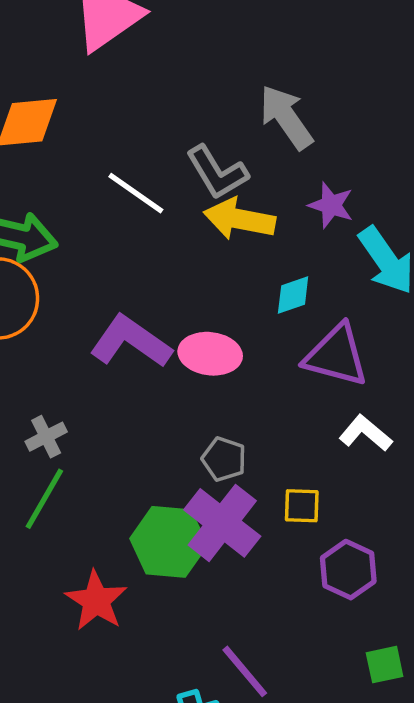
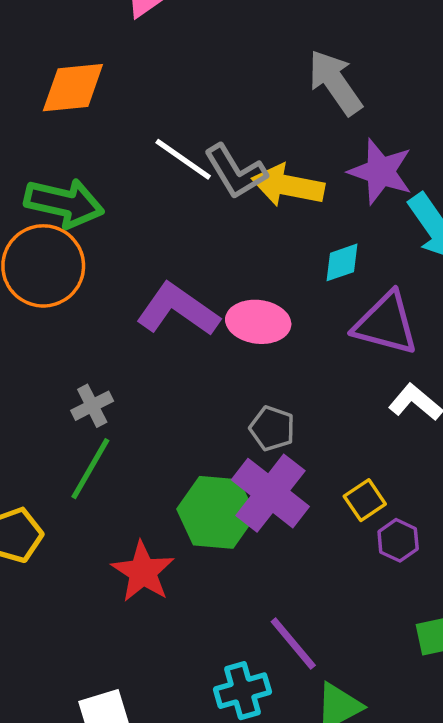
gray L-shape: (217, 172) -> (235, 172), moved
purple star: (331, 205) -> (381, 172), size x1.4
yellow square: (302, 506) -> (365, 500), moved, turned -36
purple hexagon: (348, 570) -> (398, 540), size x0.7

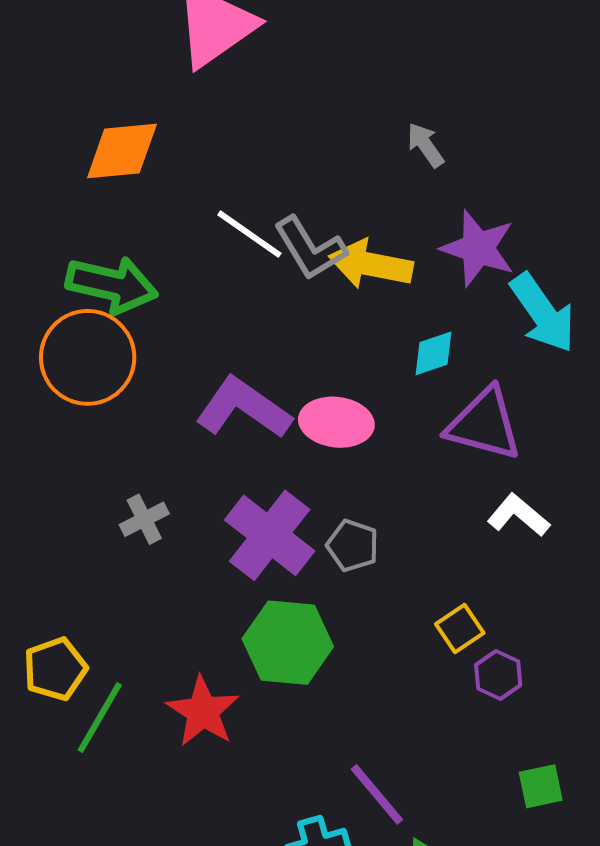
gray arrow: (335, 82) -> (425, 145), size x0.6
green line: (90, 469) -> (100, 717), moved
purple cross: (270, 493) -> (270, 535), moved

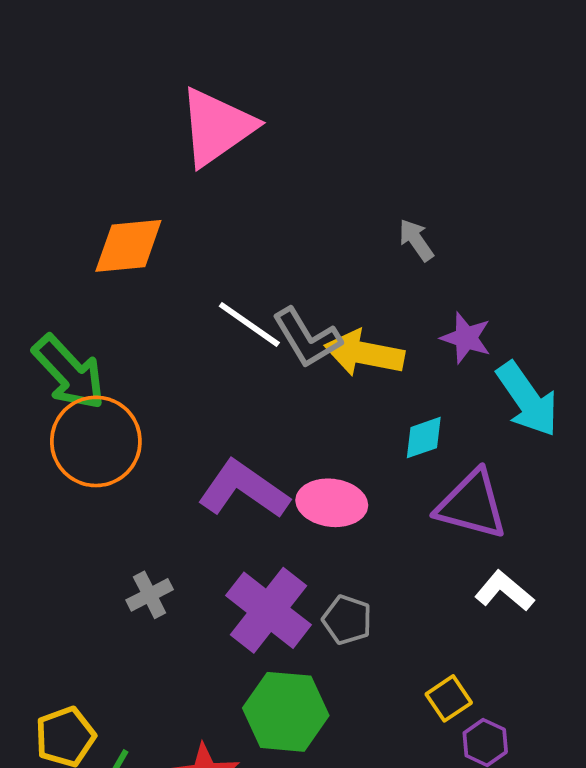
purple star: (478, 248) -> (466, 338), size x0.7
green arrow: (112, 285) -> (69, 372), moved, turned 34

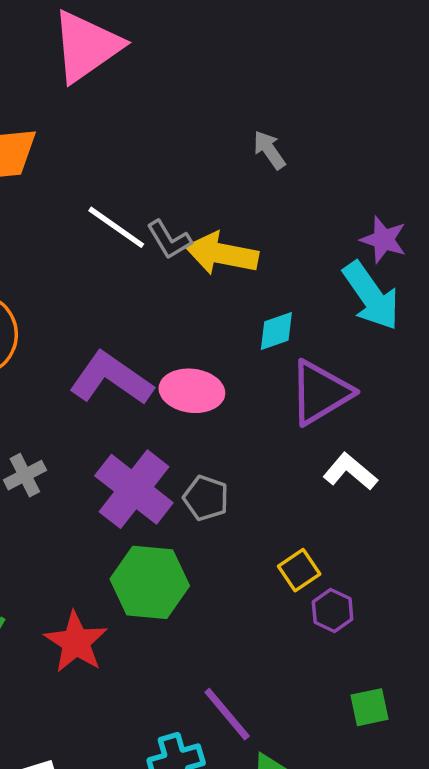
gray L-shape: (307, 338) -> (169, 240), size x0.7
purple star: (466, 338) -> (384, 240), moved
purple triangle: (472, 505) -> (320, 393), turned -46

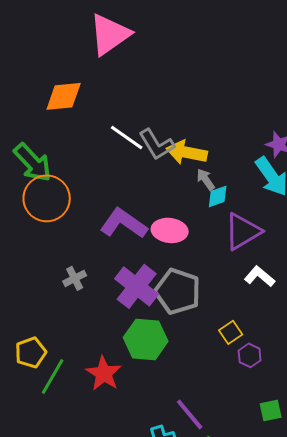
gray arrow: (269, 150) -> (206, 179), moved
gray L-shape: (169, 240) -> (157, 144), size x1.4
gray pentagon: (206, 498) -> (178, 291), size x1.8

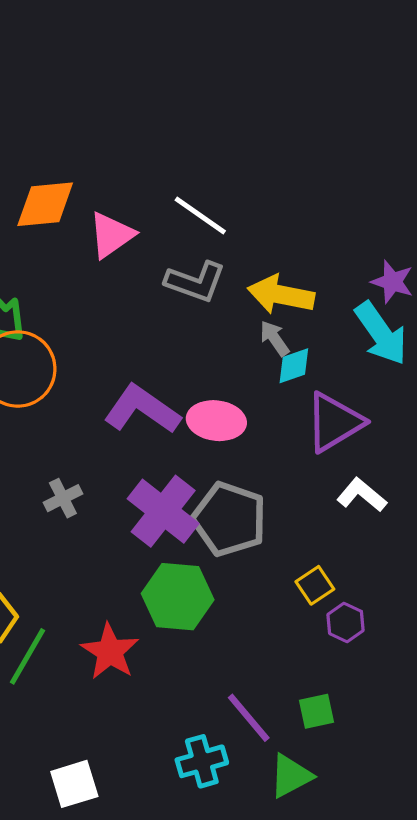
pink triangle: (110, 34) -> (111, 235), moved, size x0.7
white line: (127, 137) -> (200, 216), moved
gray L-shape: (157, 144) -> (195, 282), turned -39
yellow arrow: (187, 152) -> (281, 295), moved
green square: (271, 410) -> (316, 711), moved

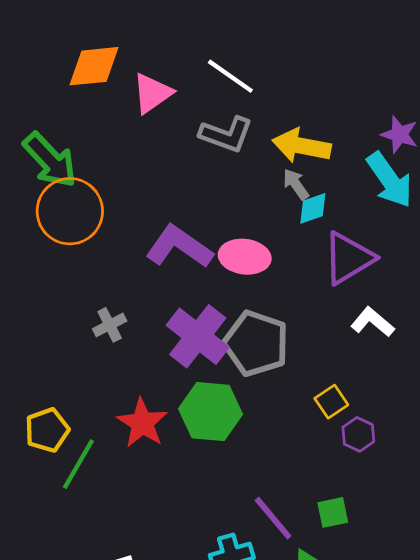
red star: (110, 652) -> (142, 423), moved

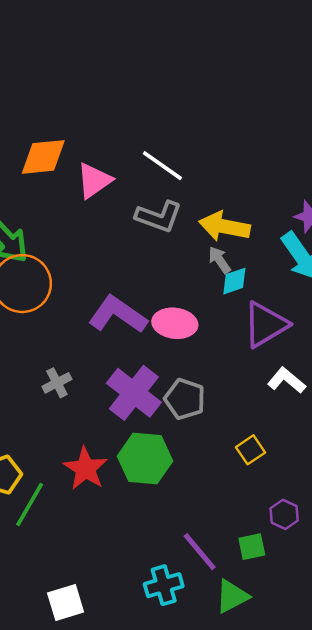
gray pentagon: (256, 343) -> (185, 399), size x0.7
purple hexagon: (358, 434) -> (284, 514), moved

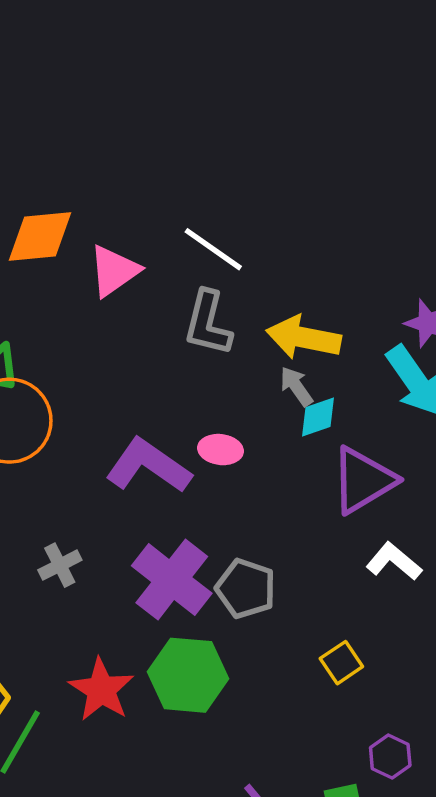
gray L-shape: (159, 217) -> (208, 323), turned 84
pink ellipse: (175, 323) -> (220, 450), moved, size x0.7

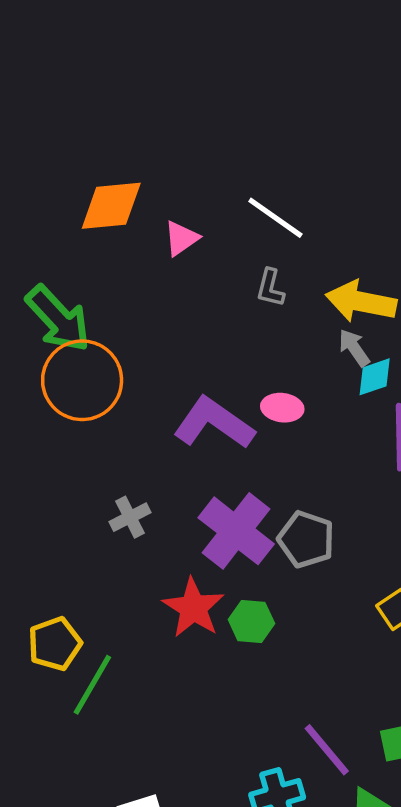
pink triangle: (114, 271) -> (181, 238), size x0.7
gray L-shape: (208, 323) -> (270, 288), size x0.6
green hexagon: (188, 675) -> (251, 621), size x0.6
red star: (101, 690) -> (193, 608), moved

